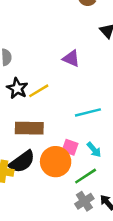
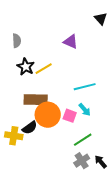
cyan arrow: (94, 150) -> (85, 110), moved
black semicircle: (22, 162) -> (30, 128), size x0.7
orange circle: (56, 162) -> (48, 115), moved

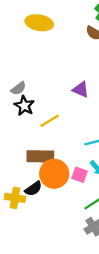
gray semicircle: (17, 41) -> (18, 88), turned 56
black star: (26, 67) -> (24, 106), moved

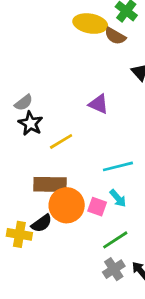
yellow ellipse: (39, 23) -> (90, 24), moved

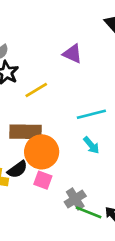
pink square: (97, 207) -> (43, 180), moved
green line: (115, 240) -> (89, 212), moved, turned 55
gray cross: (114, 269) -> (75, 199), moved

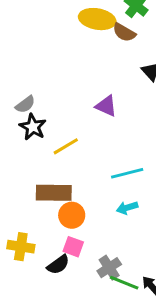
cyan arrow: (91, 145) -> (127, 208), turned 114
orange circle: (42, 152) -> (72, 215), size x0.7
black semicircle: (17, 169) -> (58, 265), moved

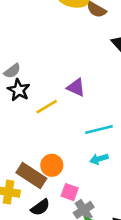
purple triangle: (106, 106) -> (76, 87), moved
brown rectangle: (54, 193) -> (31, 175), moved, turned 32
pink square: (73, 247) -> (70, 192), moved

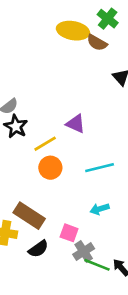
cyan arrow: (99, 159) -> (100, 209), moved
orange circle: (52, 165) -> (50, 168), moved

